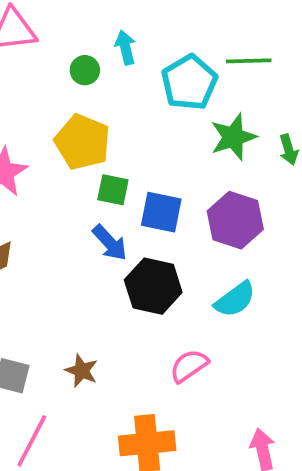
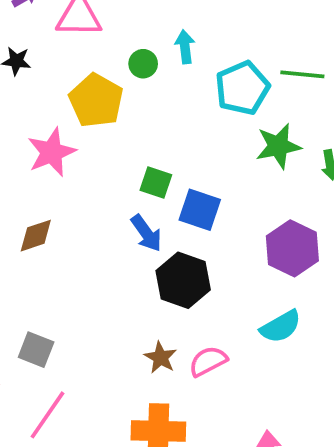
yellow pentagon: (82, 142) -> (96, 100), moved
purple hexagon: (235, 220) -> (292, 248), moved
cyan semicircle: (235, 299) -> (281, 327), moved
brown star: (82, 371) -> (160, 358), moved

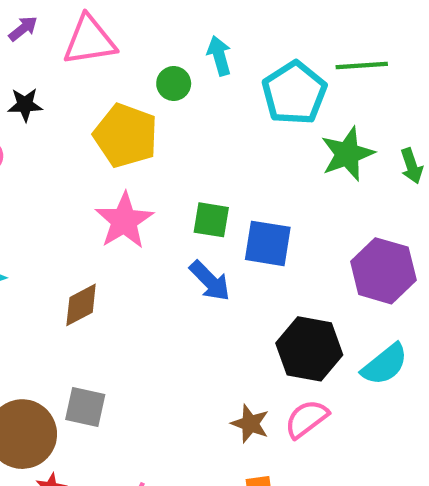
pink star: (52, 152) -> (124, 221), moved
black hexagon: (183, 280) -> (309, 349), moved
gray square: (36, 350) -> (85, 407), moved

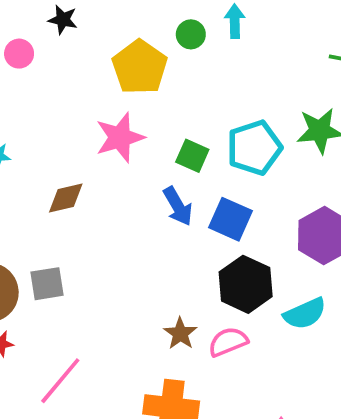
cyan pentagon: (294, 93) -> (254, 148), moved
blue square: (268, 243) -> (230, 219), moved
gray square: (85, 407) -> (47, 284), turned -36

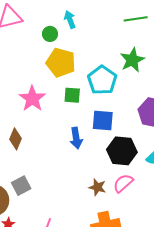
yellow pentagon: (140, 67) -> (61, 63), moved
brown diamond: (66, 198) -> (16, 139), turned -35
blue arrow: (178, 206) -> (76, 138), moved, turned 40

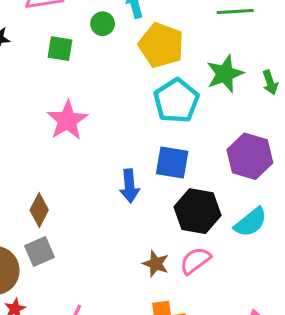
yellow pentagon: (61, 63) -> (161, 45), moved
green square: (72, 95) -> (60, 49), moved
brown diamond: (16, 139) -> (39, 210), moved

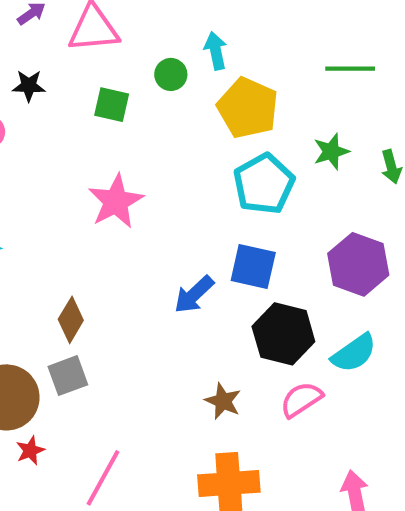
green star: (225, 74) -> (331, 152), size x0.7
blue arrow: (129, 186) -> (194, 295), turned 48
pink semicircle: (195, 260) -> (301, 400), moved

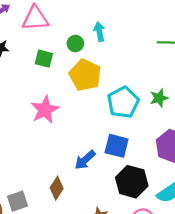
yellow pentagon: (248, 108) -> (85, 75), moved
green star: (331, 152) -> (159, 98), moved
brown diamond: (71, 320) -> (57, 188), moved

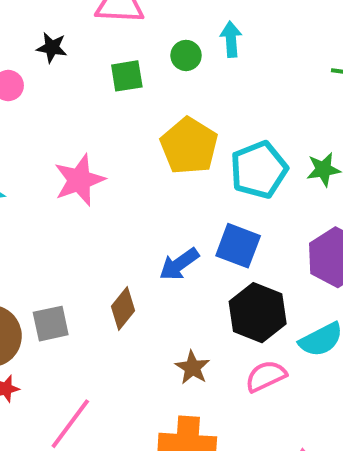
green square: (44, 59) -> (127, 76), turned -30
yellow pentagon: (85, 75) -> (189, 146), moved
pink star: (45, 110) -> (79, 180), moved

